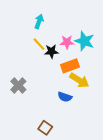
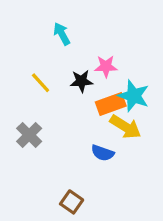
cyan arrow: (39, 21) -> (62, 34), turned -48
cyan star: (84, 41) -> (134, 96), moved
yellow line: (39, 44) -> (41, 83), moved

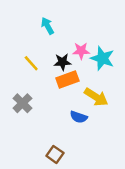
cyan star: (134, 96) -> (102, 58), moved
orange rectangle: (111, 104) -> (67, 80), moved

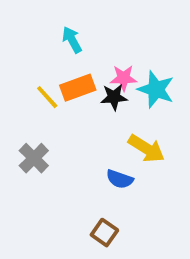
black star: (62, 62) -> (114, 97), moved
orange rectangle: (67, 80) -> (78, 88), moved
brown square: (55, 154) -> (104, 233), moved

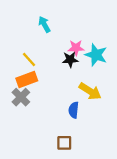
orange rectangle: (78, 88) -> (27, 80), moved
blue semicircle: (120, 179) -> (74, 110), turned 77
brown square: (104, 233) -> (64, 143), turned -35

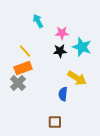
pink star: (76, 48) -> (62, 33), moved

